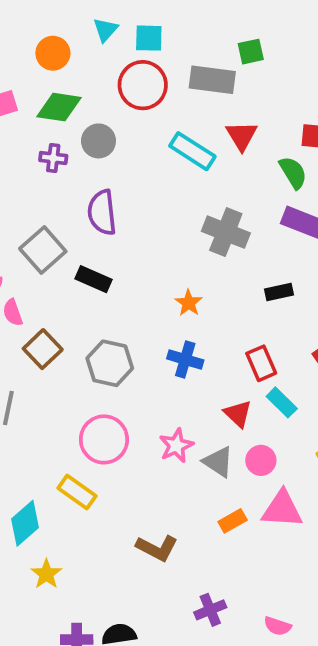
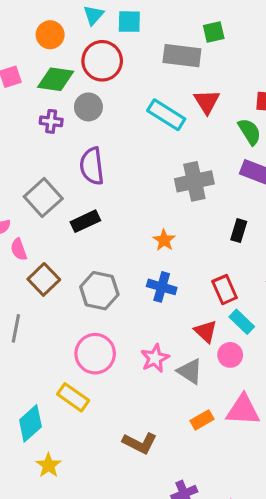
red circle: (143, 85) -> (102, 61), moved
gray cross: (226, 232) -> (194, 181), turned -33
black rectangle: (94, 279) -> (85, 221), turned -48
black rectangle: (279, 292) -> (239, 231), turned -60
pink circle: (261, 460) -> (230, 355), moved

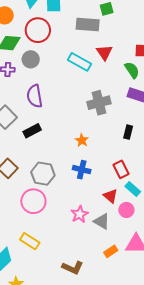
pink circle: (95, 354) -> (33, 201), moved

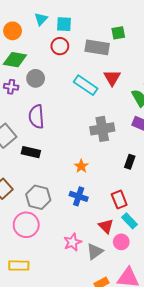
red circle: (38, 30) -> (60, 46), moved, size x0.7
black rectangle: (32, 131) -> (31, 152), turned 36
gray triangle: (102, 221) -> (95, 251), turned 48
yellow rectangle: (30, 241) -> (19, 266), turned -36

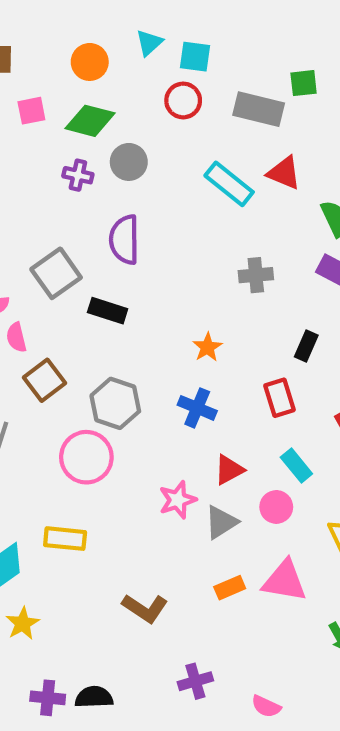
red triangle: (112, 78) -> (284, 173), turned -42
gray cross: (102, 129) -> (256, 275), size x0.7
red rectangle: (119, 200) -> (279, 398), moved
red triangle: (106, 226) -> (229, 470), moved, turned 42

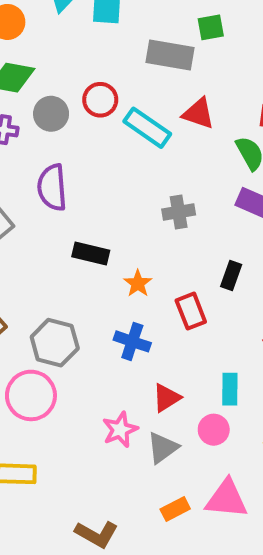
red circle: (183, 100) -> (100, 100), moved
black rectangle: (108, 311) -> (91, 254), moved
red rectangle: (279, 398) -> (191, 311), moved
cyan rectangle: (296, 466) -> (230, 389), turned 44

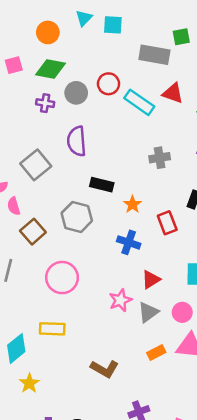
gray hexagon: (55, 343) -> (77, 217), moved
pink circle: (214, 430) -> (182, 312), moved

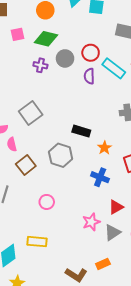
purple semicircle: (77, 141) -> (89, 76), moved, size x0.7
pink circle: (62, 278) -> (47, 202), size x0.6
orange rectangle: (156, 352) -> (103, 264), moved

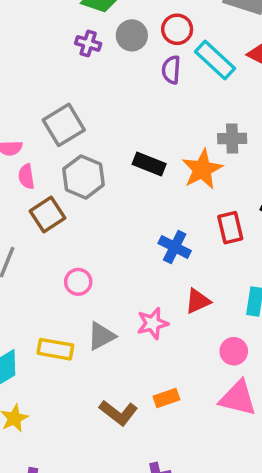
orange star: (105, 148) -> (202, 169), moved, size x1.6
gray hexagon: (61, 155) -> (84, 177), moved
gray triangle: (113, 232) -> (101, 336), moved

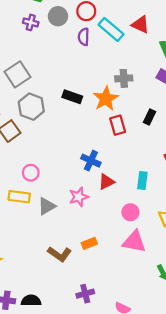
red rectangle: (230, 228) -> (118, 125), moved
blue cross: (175, 247) -> (91, 161), moved
yellow rectangle: (55, 349) -> (19, 197), moved

